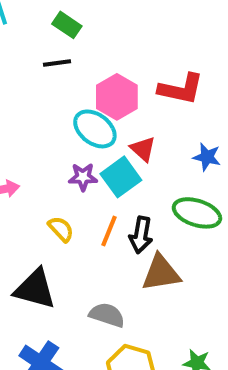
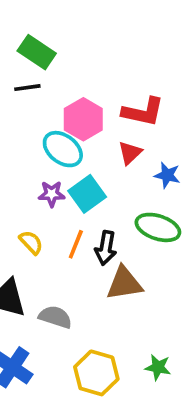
green rectangle: (67, 25) -> (37, 52), size x1.4
red triangle: (143, 149) -> (130, 153), moved, turned 35
gray semicircle: (107, 315) -> (55, 317), moved

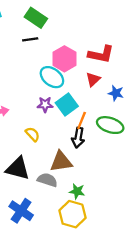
orange line: (76, 244) -> (82, 121), moved
brown triangle: (124, 283) -> (61, 162), moved
green star: (158, 367) -> (77, 191), moved

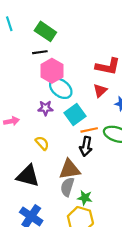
pink hexagon: (64, 59) -> (52, 71), moved
purple star: (45, 105) -> (45, 108), moved
orange line: (82, 121) -> (89, 130), turned 56
gray semicircle: (47, 180) -> (67, 187), moved, turned -90

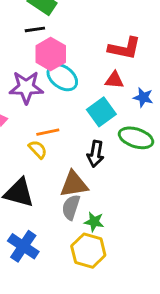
red triangle: (100, 91) -> (114, 80), turned 48
purple star: (45, 108) -> (26, 87), moved, size x1.6
cyan square: (75, 115) -> (101, 112), moved
orange line: (89, 130) -> (48, 132), moved

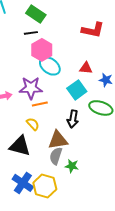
red L-shape: (124, 48) -> (93, 30), moved
purple star: (26, 87) -> (31, 88), moved
yellow semicircle: (38, 149) -> (33, 124), moved
yellow hexagon: (88, 251) -> (45, 186), moved

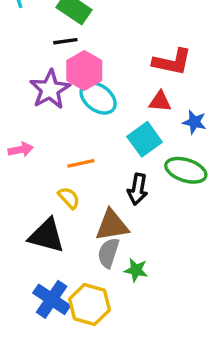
red L-shape: (93, 30) -> (172, 62), moved
purple star: (31, 88) -> (50, 89), moved, turned -30

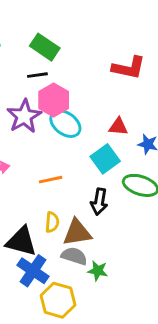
red L-shape: (172, 62) -> (129, 68), moved
yellow semicircle: (69, 198) -> (52, 222), moved, turned 48
gray semicircle: (108, 253) -> (74, 256), turned 90
blue cross: (52, 299) -> (33, 271), moved

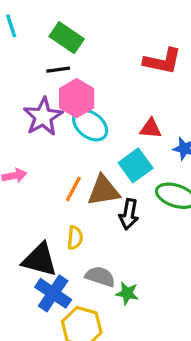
orange line: (51, 180) -> (73, 189), turned -50
brown triangle: (77, 232) -> (104, 191), moved

